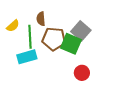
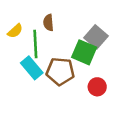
brown pentagon: (54, 39) -> (60, 71), moved
cyan rectangle: (27, 57) -> (32, 68), turned 66

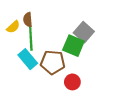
brown semicircle: (48, 23) -> (28, 20), moved
red circle: (97, 87) -> (72, 82), moved

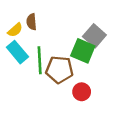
green line: (31, 38) -> (40, 60), moved
cyan rectangle: (28, 59) -> (17, 52), moved

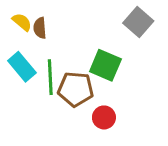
yellow semicircle: (15, 30) -> (22, 22), moved, turned -98
gray square: (94, 36) -> (138, 22), moved

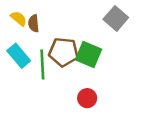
brown pentagon: (76, 89) -> (64, 52), moved

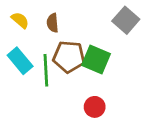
brown semicircle: (34, 23) -> (53, 23), moved

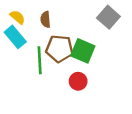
cyan rectangle: (20, 61) -> (15, 37), moved
red circle: (95, 107) -> (78, 81), moved

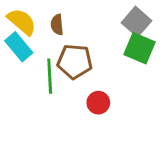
yellow semicircle: (17, 17) -> (22, 22), size x1.5
green square: (83, 51) -> (140, 48), moved

